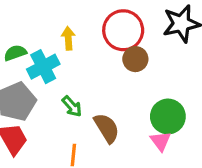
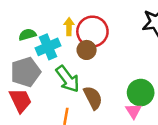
red circle: (123, 30) -> (92, 32), moved
brown circle: (135, 59) -> (87, 50), moved
green arrow: (72, 106) -> (68, 79), size x1.6

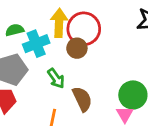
yellow arrow: (69, 27) -> (59, 23), size x1.5
green arrow: (68, 79) -> (56, 78), size x0.7

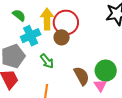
green semicircle: (15, 30) -> (19, 15), moved, turned 56
brown semicircle: (82, 99) -> (82, 76), moved

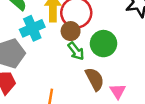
green arrow: (47, 61) -> (76, 51), moved
green circle: (106, 71) -> (103, 44), moved

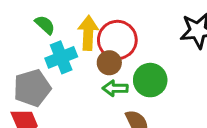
green arrow: (76, 51) -> (115, 88), turned 126

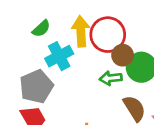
green semicircle: (45, 25) -> (41, 29), turned 102
brown circle: (109, 63) -> (123, 55), moved

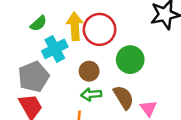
brown circle: (123, 55) -> (89, 71), moved
green arrow: (111, 78) -> (91, 94), moved

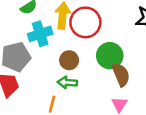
brown semicircle: (124, 97) -> (121, 75), moved

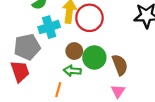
green circle: (110, 56) -> (94, 57), moved

